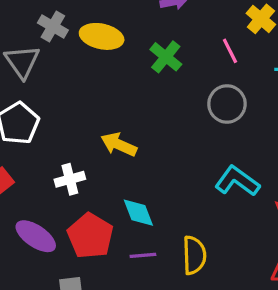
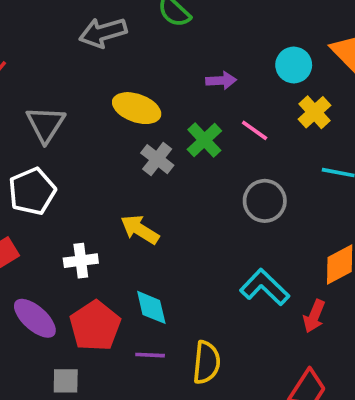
gray cross: (53, 26) -> (157, 159), moved
pink line: (230, 51) -> (255, 130), moved, turned -35

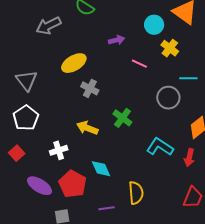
yellow ellipse: (137, 108) -> (74, 63), turned -40
green cross: (204, 140) -> (122, 118), moved
gray circle: (265, 201) -> (168, 98), moved
purple line: (150, 355) -> (107, 208), moved

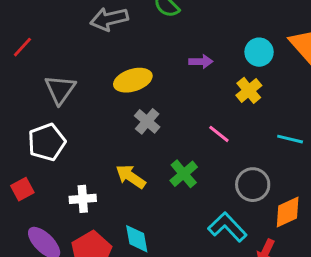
yellow cross: (170, 48) -> (249, 90), moved
pink line: (139, 64) -> (219, 134), moved
gray circle: (168, 98) -> (253, 185), moved

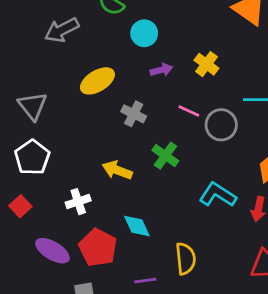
cyan circle: (259, 52) -> (144, 33), moved
purple arrow: (201, 62) -> (161, 70), moved
gray cross: (147, 121) -> (134, 114), moved
gray circle: (253, 185) -> (221, 125), moved

